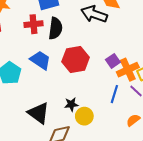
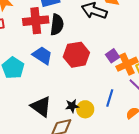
red cross: (34, 24) -> (36, 21), size x1.4
blue line: (114, 94) -> (110, 98), moved
black star: (71, 104) -> (72, 106), moved

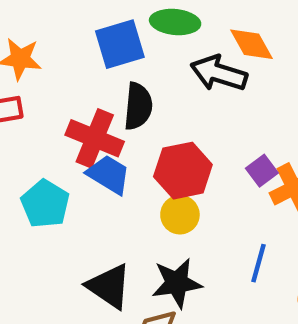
red cross: (36, 21) -> (95, 138), moved, turned 30
black star: (72, 106) -> (177, 283), size x1.6
yellow circle: (85, 109) -> (180, 215), moved

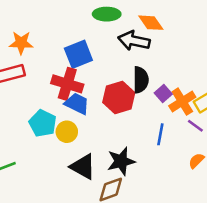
blue square: (120, 44) -> (78, 54), moved
black semicircle: (138, 106) -> (141, 80), moved
yellow circle: (180, 215) -> (67, 132), moved
blue line: (259, 263) -> (160, 134), moved

